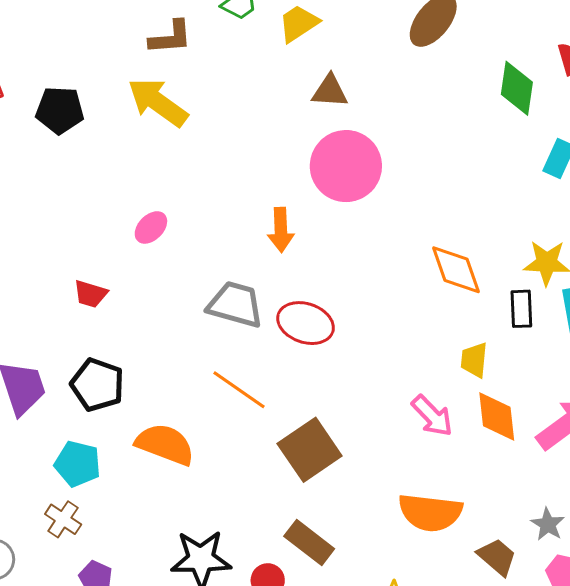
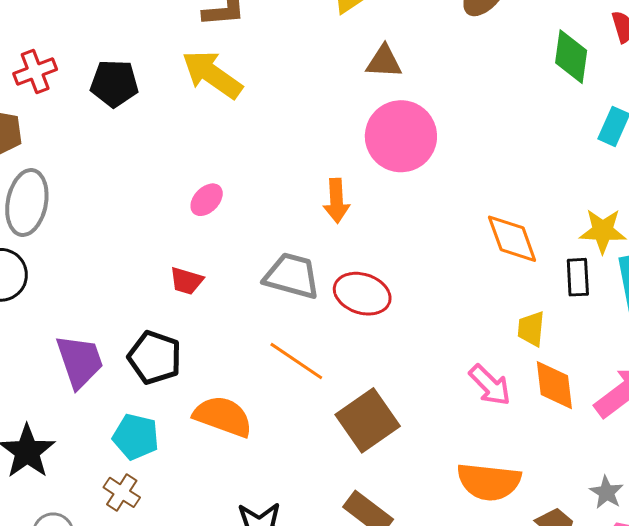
red trapezoid: (90, 294) -> (186, 281), moved

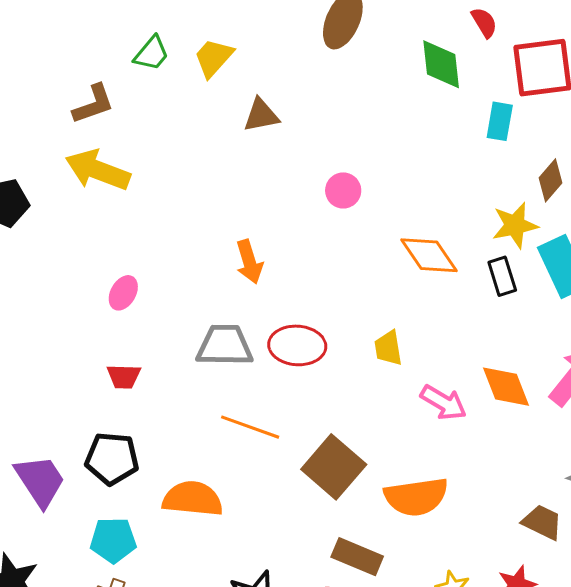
pink circle: (401, 136) -> (343, 190), moved, size x0.5
yellow trapezoid: (531, 329) -> (388, 348), moved
orange semicircle: (489, 482) -> (416, 497), moved

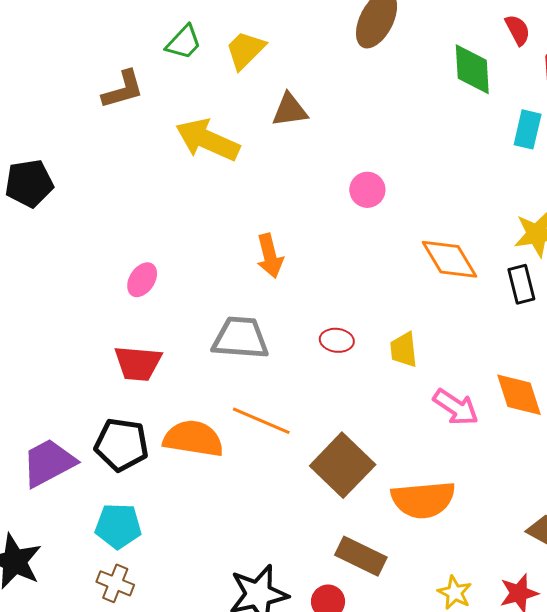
yellow arrow: (98, 170) -> (208, 140), moved
red ellipse: (297, 345) -> (337, 340), moved, size x0.6
red trapezoid: (124, 376) -> (138, 363), size x1.4
purple trapezoid: (40, 481) -> (49, 463), turned -88
orange semicircle: (193, 499) -> (193, 439), moved

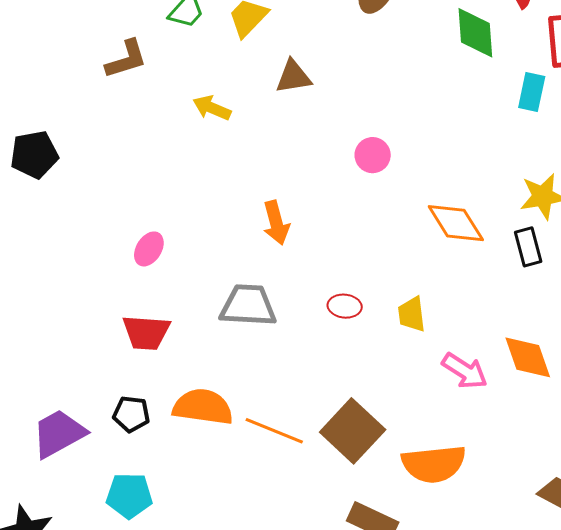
yellow arrow: (208, 140) -> (212, 108), size x0.6
orange line: (261, 421) -> (274, 431), moved
black pentagon: (122, 445) -> (131, 414), size x0.7

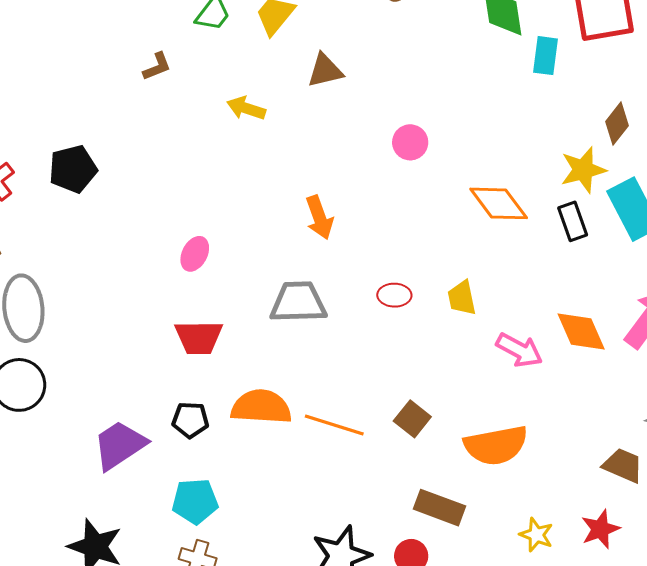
brown L-shape: (126, 59) -> (157, 67), size x0.7
cyan rectangle: (532, 92) -> (546, 56), moved
brown square: (353, 431) -> (412, 419), size x0.6

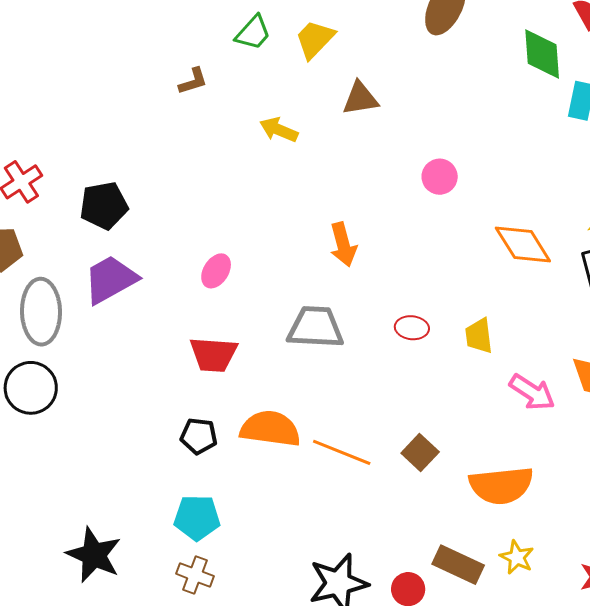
black pentagon: (73, 169) -> (104, 206), moved
purple trapezoid: (120, 445) -> (110, 279), moved
brown rectangle: (439, 508) -> (458, 565), moved
yellow star: (536, 535) -> (517, 557), moved

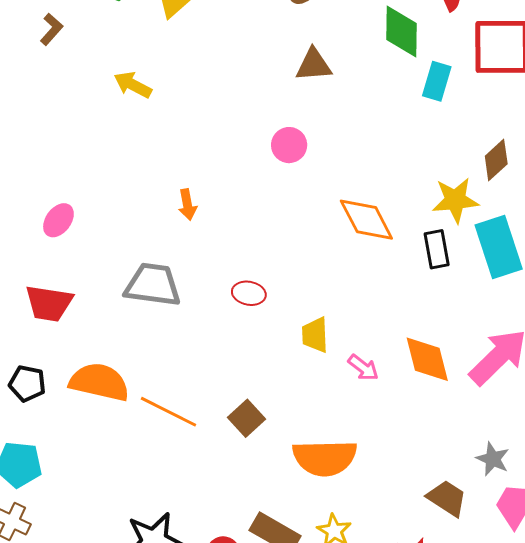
brown L-shape: (193, 81) -> (51, 29), turned -36
brown triangle: (360, 98) -> (314, 65), moved
orange arrow: (343, 245) -> (187, 205), size x0.7
yellow trapezoid: (479, 336) -> (315, 335), moved
pink arrow: (532, 392) -> (363, 368), size x0.7

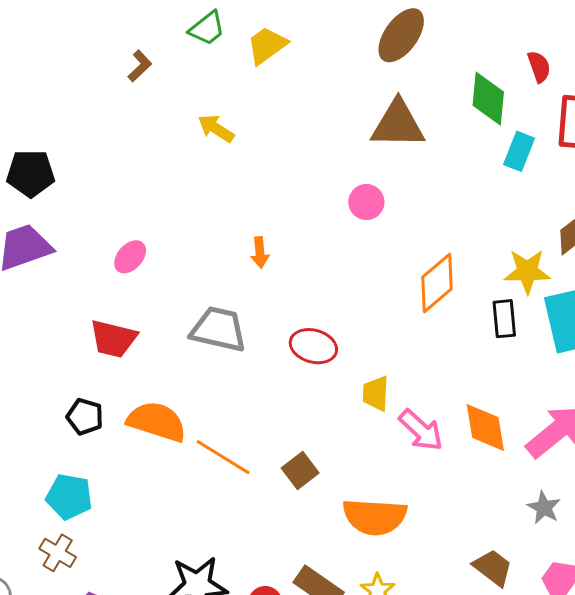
brown triangle: (314, 65) -> (398, 124), size x1.5
orange diamond: (366, 220) -> (437, 283), turned 72
red ellipse: (249, 293) -> (313, 346), size x1.4
pink arrow: (363, 368) -> (421, 430), size x1.5
gray star: (493, 459) -> (544, 508), moved

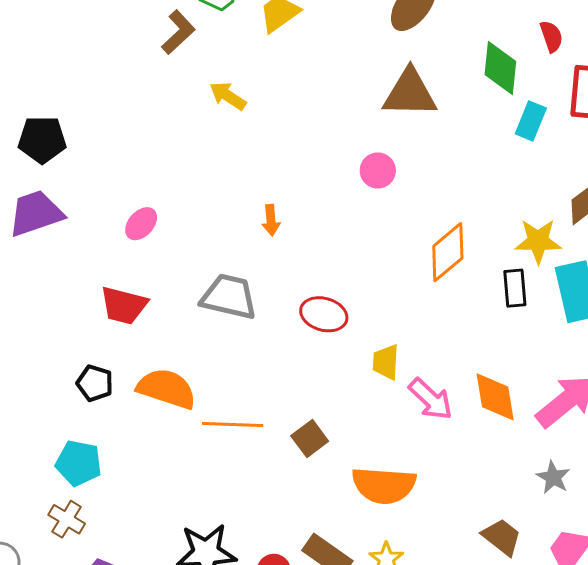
brown L-shape: (140, 66) -> (178, 32), moved, size x1.4
orange line: (223, 457) -> (233, 425), turned -30

